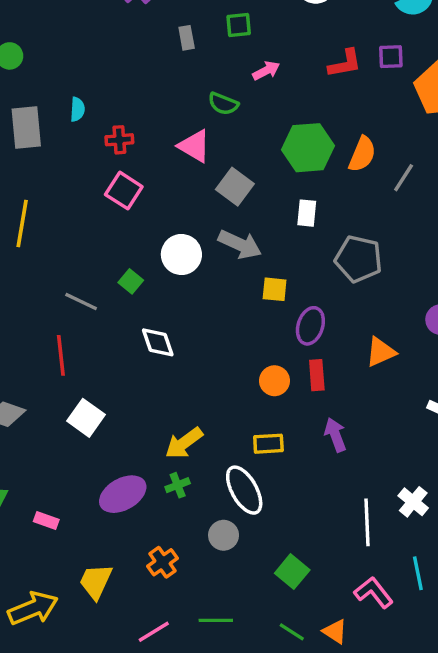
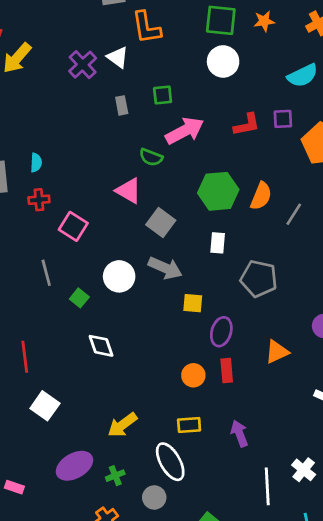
pink arrow: (266, 71) -> (185, 131), size x1.8
red cross: (119, 140) -> (39, 200), moved
gray line: (81, 301) -> (46, 273), moved, turned 50
purple arrow: (335, 435) -> (239, 433), moved
green cross: (178, 485) -> (115, 476), moved

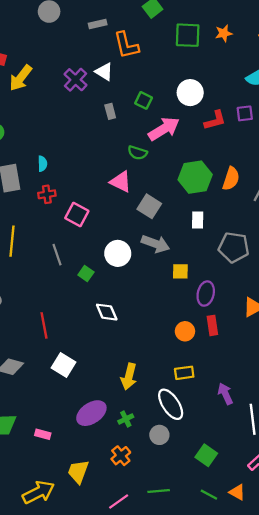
white circle: (223, 61) -> (190, 93), moved
green square: (163, 95) -> (144, 100), turned 36
yellow arrow: (122, 425) -> (129, 377), turned -35
purple arrow: (239, 433) -> (225, 394), moved

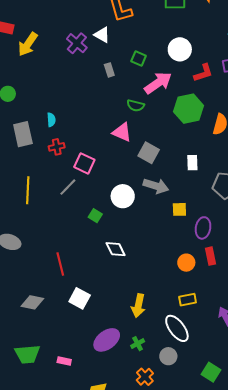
green hexagon: (195, 177) -> (189, 109), moved
gray line: (57, 255) -> (68, 187), moved, turned 66
orange cross: (121, 456) -> (145, 377), moved

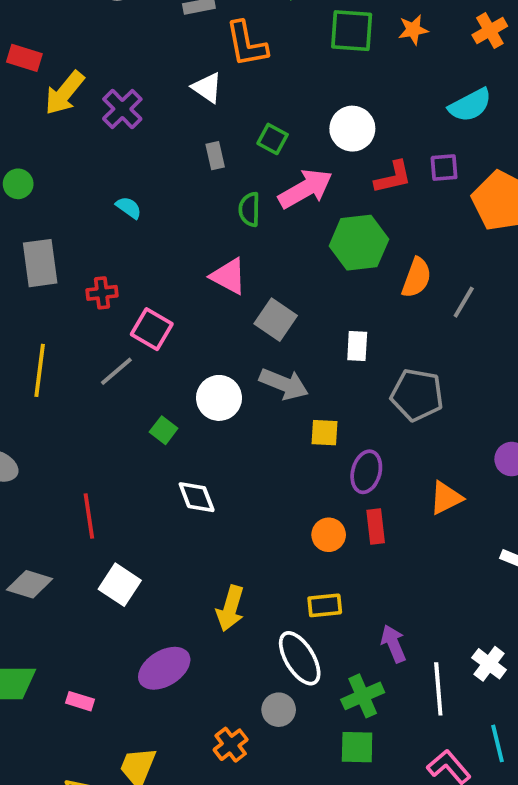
purple cross: (77, 43) -> (122, 109), moved
green semicircle: (136, 105) -> (249, 209), moved, turned 72
cyan semicircle: (51, 120) -> (129, 208), moved, turned -56
green cross: (138, 344) -> (363, 696), moved, size x1.5
green square: (211, 372) -> (357, 747), turned -36

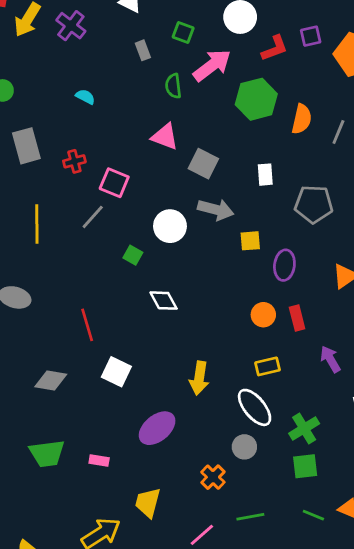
red rectangle: (376, 527) -> (297, 318), moved
purple arrow: (393, 644) -> (330, 359), moved

